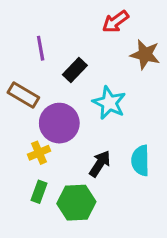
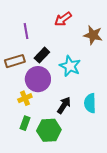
red arrow: (115, 22) -> (63, 19), moved
black rectangle: (75, 70) -> (42, 55), moved
brown rectangle: (23, 95) -> (15, 61), turned -48

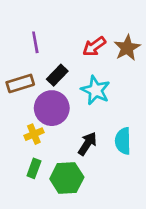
red arrow: (63, 19) -> (94, 46), moved
brown star: (93, 35) -> (127, 48), turned 30

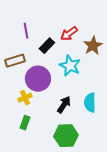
brown star: (127, 48) -> (93, 46), moved
black rectangle: (57, 75) -> (47, 46), moved
green hexagon: (67, 178) -> (66, 136), moved

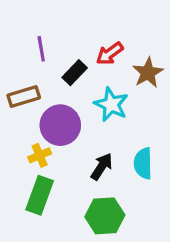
green rectangle: (25, 123) -> (40, 195), size x1.6

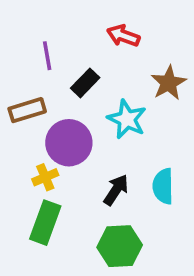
red arrow: (110, 54) -> (123, 36), moved, turned 56

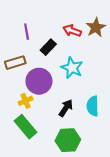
red arrow: (123, 36) -> (72, 31), moved
brown star: (169, 83) -> (96, 27), moved
green rectangle: (45, 223) -> (26, 127), turned -60

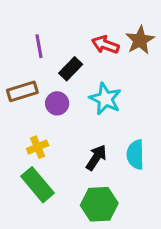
purple circle: (39, 81) -> (57, 103), moved, size x0.6

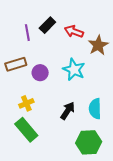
brown star: (140, 40) -> (98, 45), moved
black rectangle: (71, 69) -> (47, 25), moved
green hexagon: (99, 204) -> (89, 142), moved

